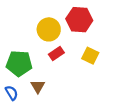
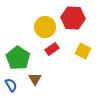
green pentagon: (19, 63) -> (18, 58), turned 30

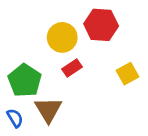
yellow square: (83, 51) -> (127, 74), moved, turned 35
brown triangle: (35, 79) -> (48, 110), size x1.5

